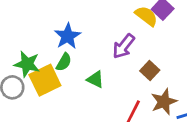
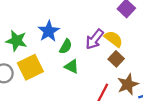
yellow semicircle: (146, 16) -> (114, 39), moved
green semicircle: (64, 62) -> (66, 46), moved
green star: (27, 64) -> (16, 41), moved

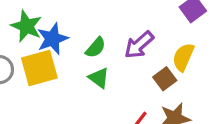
blue star: (49, 31) -> (52, 39), moved
yellow semicircle: (114, 39) -> (183, 57), moved, turned -114

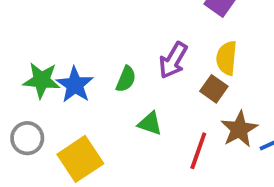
yellow square: (39, 68) -> (80, 159), moved
green triangle: (99, 78) -> (150, 123), moved

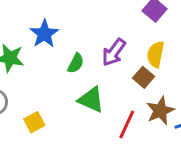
blue star: (75, 85) -> (44, 34), moved
green triangle: (150, 123) -> (91, 100), size x1.4
yellow square: (80, 159) -> (34, 122), size x0.6

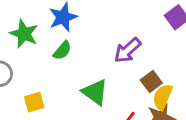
yellow semicircle: (156, 54) -> (163, 97), moved
green semicircle: (76, 63) -> (62, 50), moved

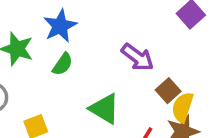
purple arrow: (128, 50) -> (138, 57), turned -96

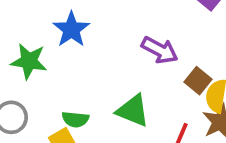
green semicircle: (63, 64) -> (75, 119), moved, turned 70

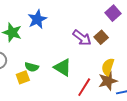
brown square: (198, 81) -> (101, 37), moved

